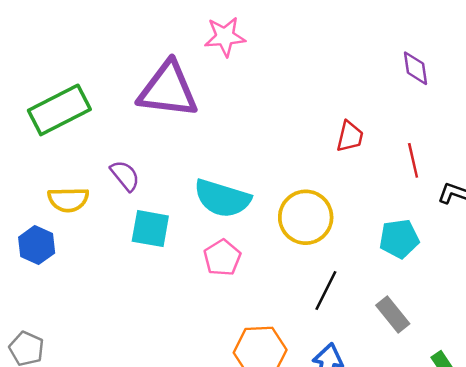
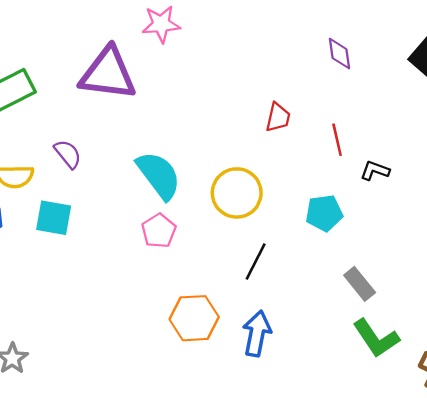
cyan semicircle: (222, 198) -> (159, 175), turned -144
cyan square: (150, 229) -> (54, 218), moved
gray rectangle: (393, 315) -> (360, 284), moved

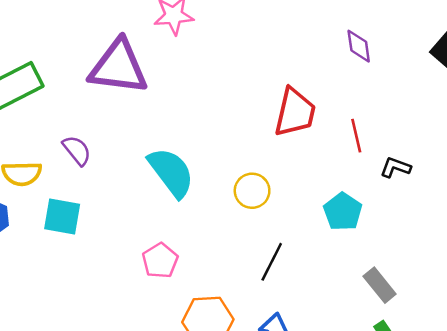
red trapezoid: (278, 117) -> (295, 112), size x1.6
yellow circle: (237, 193) -> (252, 191), size x0.7
cyan pentagon: (324, 213) -> (343, 212), turned -30
pink pentagon: (159, 231) -> (160, 261), moved

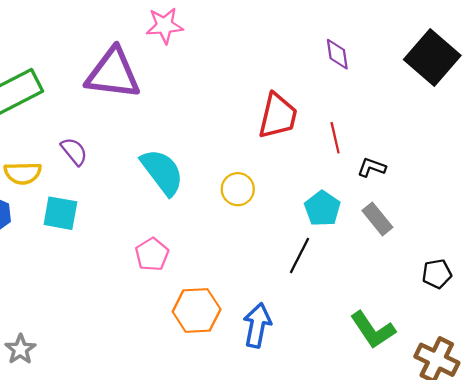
black line: (272, 262) -> (300, 256), moved
gray rectangle: (380, 285) -> (377, 219), moved

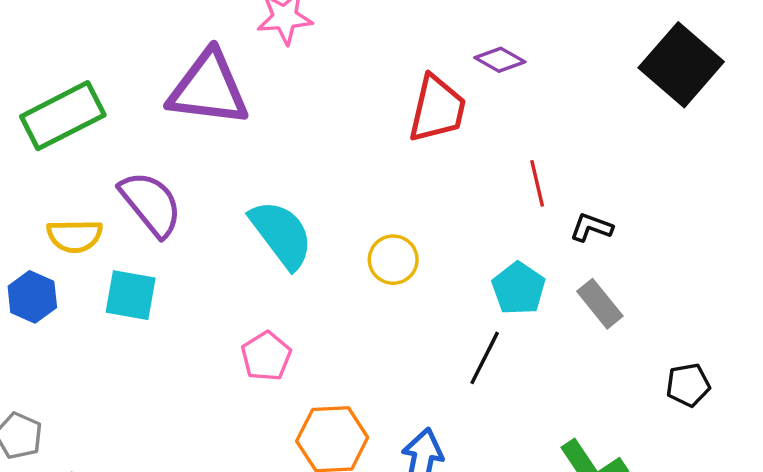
purple diamond: (337, 54) -> (500, 60), moved, turned -52
red trapezoid: (278, 116) -> (437, 109), moved
purple semicircle: (74, 151) -> (151, 204), size x1.6

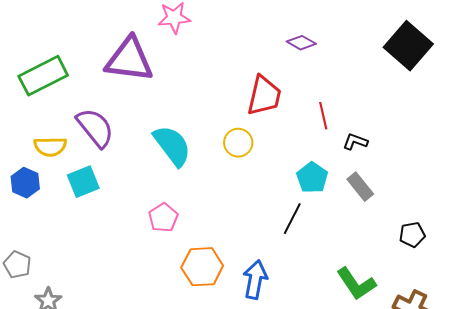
red trapezoid: (437, 109) -> (264, 96), moved
yellow circle: (393, 260) -> (238, 143), moved
cyan square: (131, 295) -> (83, 182), turned -32

